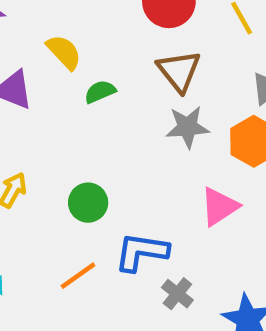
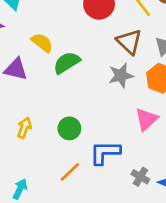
brown triangle: (179, 71) -> (129, 42), moved
green semicircle: (100, 92) -> (67, 63), size x1.5
gray cross: (177, 294) -> (140, 177), moved

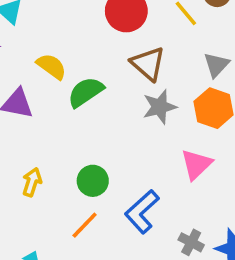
brown triangle: (129, 42) -> (148, 64), moved
blue L-shape: (105, 153) -> (142, 212), turned -40
orange line: (70, 172) -> (85, 225), moved

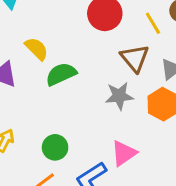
brown triangle: (148, 64) -> (135, 58), moved
pink triangle: (196, 164) -> (124, 153), moved

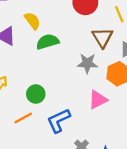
pink triangle: (124, 153) -> (98, 100), moved

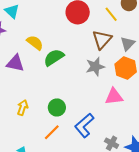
brown triangle: (102, 38) -> (102, 40), turned 30
pink triangle: (98, 100) -> (114, 97), turned 36

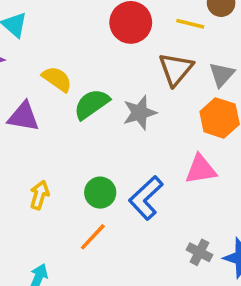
yellow line: (111, 14) -> (190, 24), turned -35
gray star: (95, 67) -> (140, 113), moved
blue L-shape: (84, 125) -> (146, 198), moved

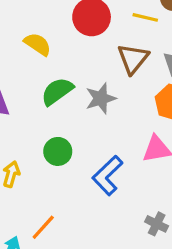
yellow semicircle: (57, 79) -> (38, 44), moved
green circle: (100, 193) -> (58, 151), moved
orange line: (93, 237) -> (43, 227), moved

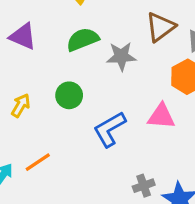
gray cross: (157, 224) -> (144, 186), turned 30

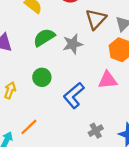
gray cross: (144, 186) -> (96, 131), moved

